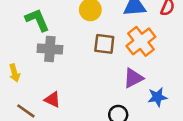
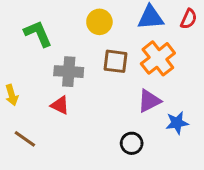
gray cross: (50, 49) -> (69, 72), moved
red triangle: (52, 100) -> (60, 105), moved

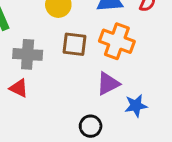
orange cross: (158, 58) -> (117, 41), turned -32

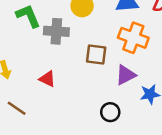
brown square: (74, 44) -> (96, 54), moved
gray cross: (28, 54) -> (56, 31), moved

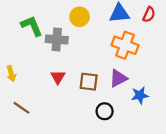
brown square: (96, 54) -> (89, 82), moved
red triangle: (47, 79) -> (58, 77), moved, turned 35

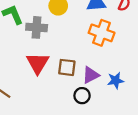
red triangle: (58, 77) -> (38, 63), size x1.6
purple triangle: (118, 78) -> (91, 75), moved

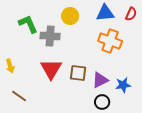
black circle: (82, 96) -> (102, 102), moved

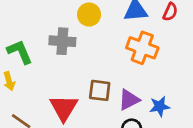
green L-shape: (28, 24) -> (20, 52), moved
red triangle: (51, 69) -> (64, 108), moved

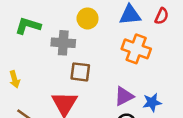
green L-shape: (20, 52) -> (28, 26), moved, turned -50
brown square: (100, 90) -> (80, 72), moved

